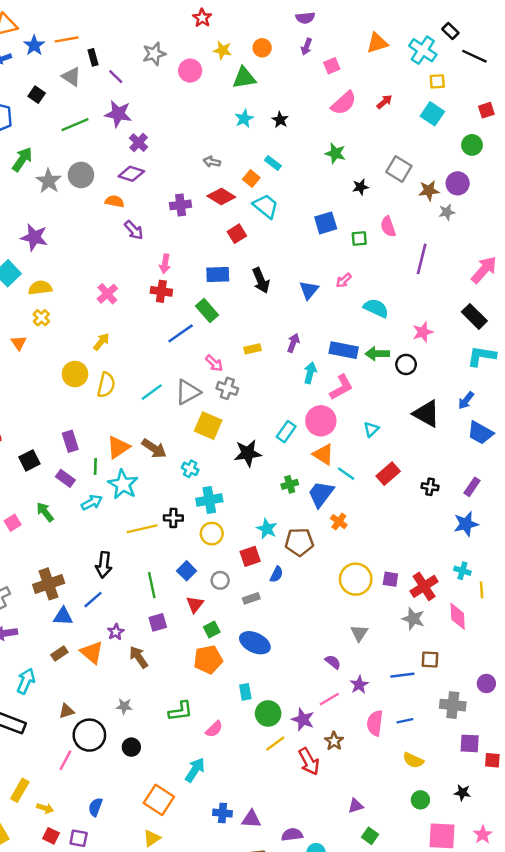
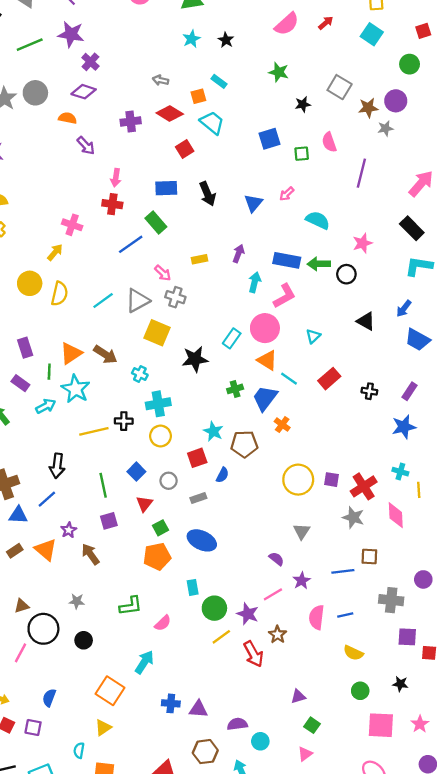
orange square: (251, 179) -> (198, 96), turned 35
pink cross: (107, 294) -> (72, 225), moved, turned -30
black triangle: (426, 414) -> (366, 321), size x0.7

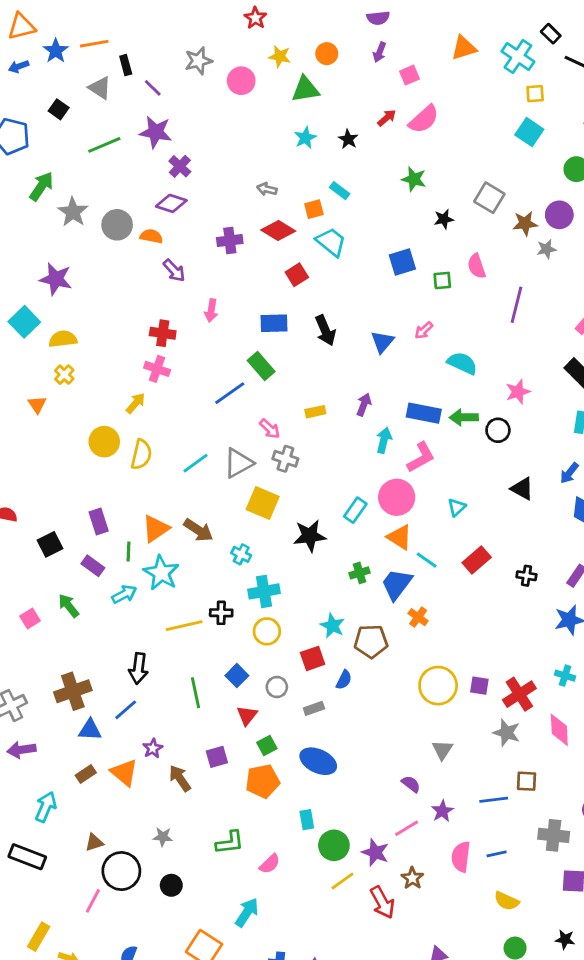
red arrow: (326, 23) -> (387, 118), moved
gray circle: (35, 93) -> (117, 225), moved
red cross: (112, 204) -> (163, 333), moved
purple square: (109, 521) -> (217, 757), moved

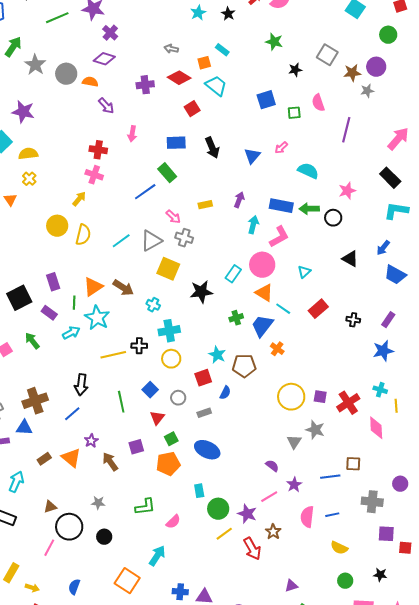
black square: (50, 544) -> (19, 298), size x1.4
blue triangle: (90, 730) -> (24, 428), moved
gray star: (507, 733) -> (315, 430), moved

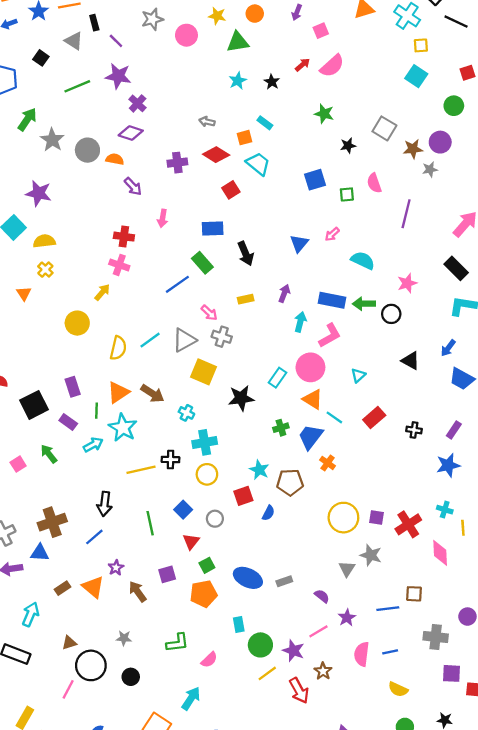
black arrow: (212, 148) -> (246, 254), moved
yellow semicircle: (83, 235) -> (118, 348), moved
gray rectangle: (204, 413) -> (284, 581), moved

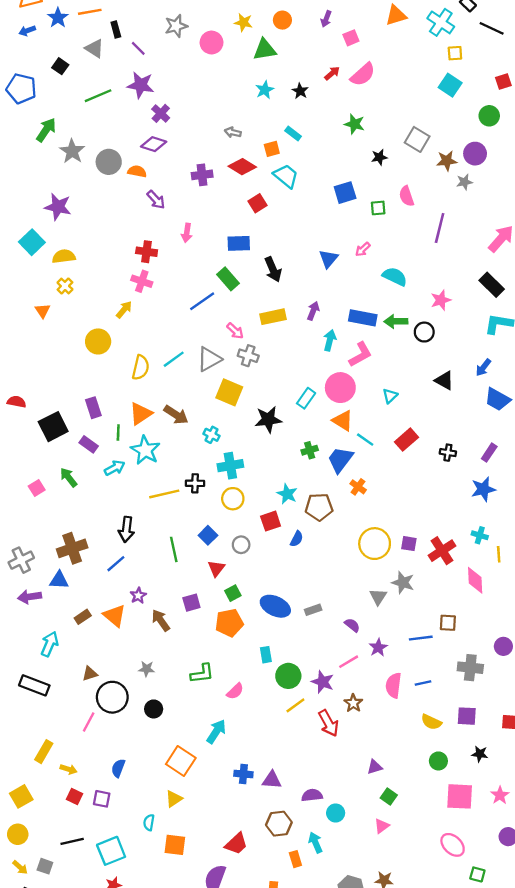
yellow rectangle: (246, 299) -> (273, 317), size x1.5
purple square: (452, 673) -> (467, 716), moved

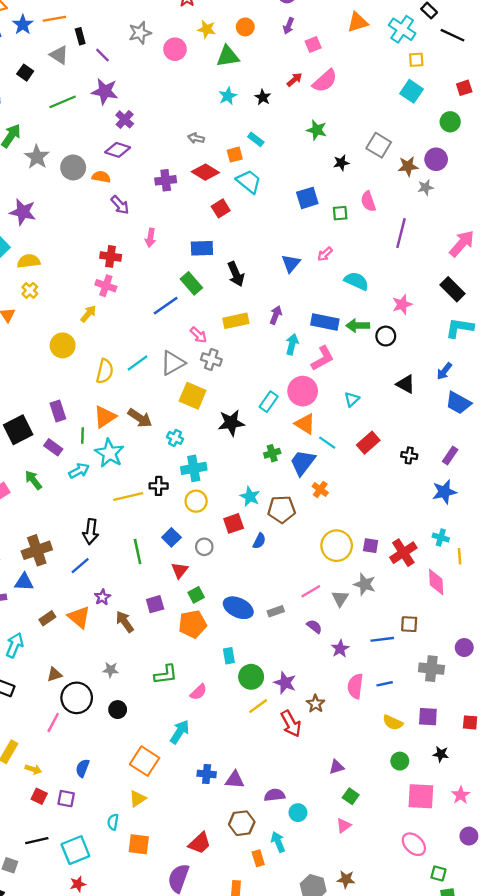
pink line: (349, 662) -> (311, 591), moved

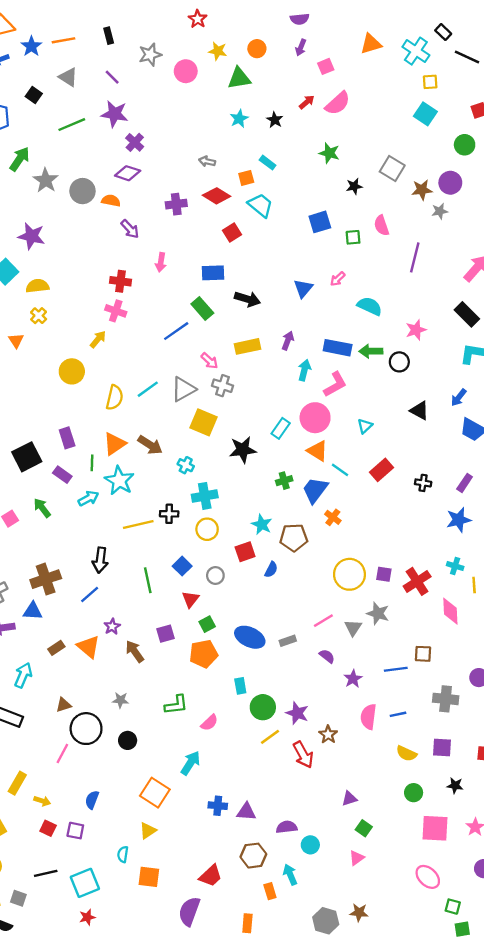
black rectangle: (80, 36) -> (109, 36), moved
black arrow: (236, 274) -> (247, 299), turned -50

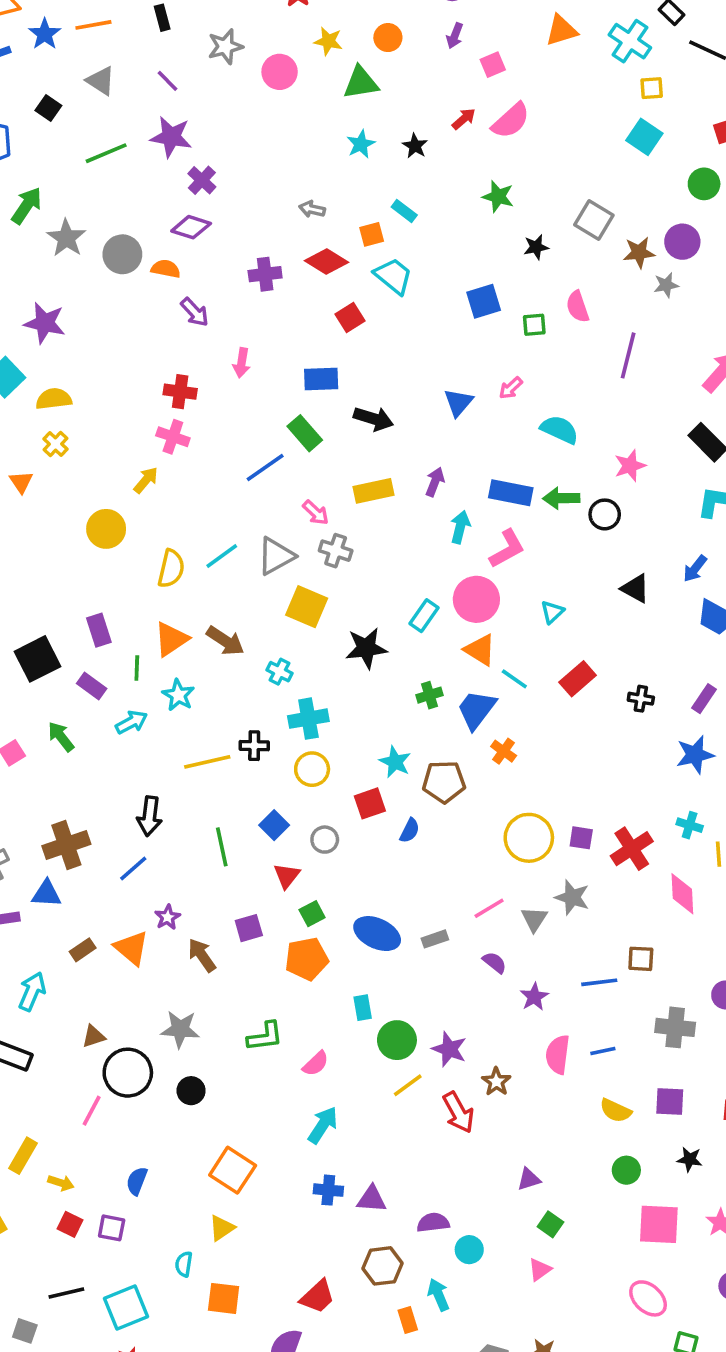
cyan star: (119, 481) -> (178, 695), size x0.7
gray star: (120, 700) -> (180, 1029), size x1.5
cyan arrow: (190, 763) -> (323, 1125), moved

